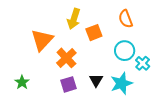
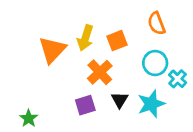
yellow arrow: (74, 19) -> (85, 38), moved
orange cross: (66, 58) -> (100, 72), moved
green star: (22, 82) -> (29, 118), moved

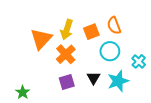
orange semicircle: (156, 23) -> (114, 26), moved
cyan circle: (155, 63) -> (110, 51), moved
orange cross: (100, 72) -> (66, 54), moved

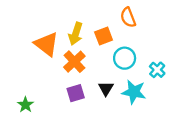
orange semicircle: (114, 26) -> (128, 17), moved
orange triangle: (41, 39) -> (46, 44), turned -35
cyan star: (118, 81) -> (134, 92), turned 30

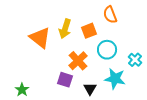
orange cross: (74, 62) -> (78, 61), moved
black triangle: (106, 88) -> (90, 89), moved
purple square: (76, 93) -> (65, 80), turned 35

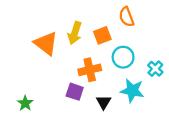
orange cross: (78, 61) -> (90, 70), turned 30

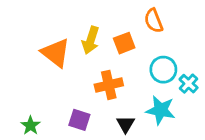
cyan circle: (123, 57) -> (163, 70), moved
purple square: (75, 92) -> (79, 120), moved

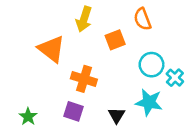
yellow arrow: (91, 40) -> (84, 19), moved
orange cross: (109, 85) -> (84, 79), moved, turned 30

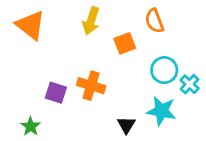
orange triangle: (51, 49) -> (31, 25), moved
purple square: (74, 111) -> (56, 93), moved

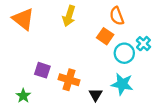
orange square: (125, 43) -> (105, 36), moved, turned -35
cyan cross: (190, 84) -> (143, 44), moved
orange cross: (91, 86) -> (69, 80), moved

